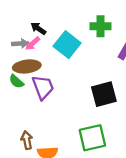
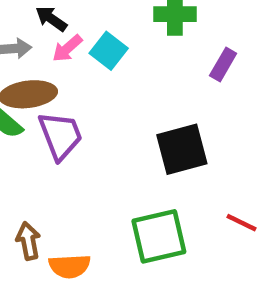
pink arrow: (33, 43) -> (67, 48), moved
cyan square: (67, 45) -> (109, 51), size x0.7

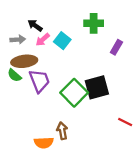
green square: (159, 236) -> (74, 93), moved, turned -32
brown arrow: (28, 241) -> (62, 131), moved

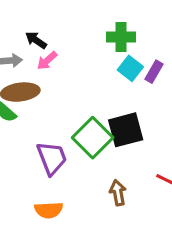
cyan square: (62, 41) -> (130, 68), moved
purple trapezoid: (39, 81) -> (52, 158), moved
brown arrow: (62, 131) -> (118, 193), moved

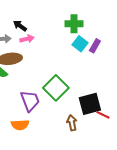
pink arrow: (47, 61) -> (27, 39), turned -152
black square: (126, 130) -> (90, 104), moved
orange semicircle: (49, 210) -> (20, 125), moved

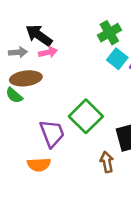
green cross: (74, 24) -> (109, 33), turned -30
black arrow: (20, 26) -> (39, 35), size x1.5

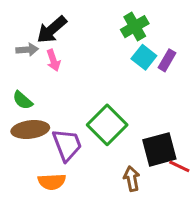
black arrow: (39, 35) -> (52, 30), turned -76
pink arrow: (48, 52) -> (53, 60), moved, turned 84
brown ellipse: (26, 78) -> (30, 129), moved

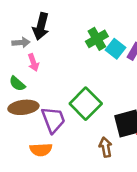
green cross: (135, 27) -> (97, 39), moved
black arrow: (52, 30) -> (41, 26), turned -35
pink arrow: (53, 60) -> (33, 62), moved

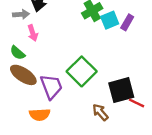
cyan square: (116, 49) -> (110, 20), turned 30
brown ellipse: (23, 107) -> (23, 75), turned 40
brown arrow: (106, 147) -> (100, 112), turned -30

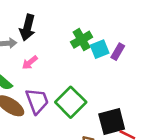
pink arrow: (33, 33) -> (30, 62), moved, turned 70
purple trapezoid: (51, 87) -> (37, 101), moved

